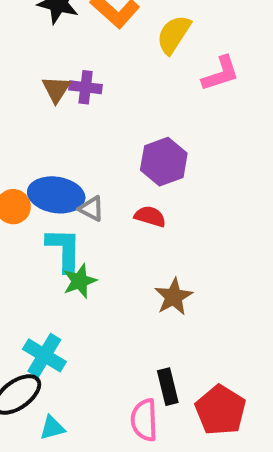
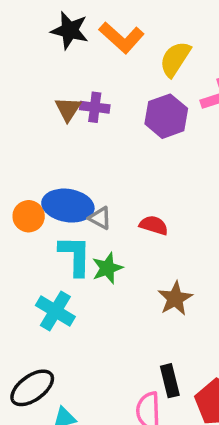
purple hexagon: (164, 162) -> (166, 116), moved
green star: (80, 281) -> (107, 268), moved
cyan cross: (44, 355) -> (55, 311), moved

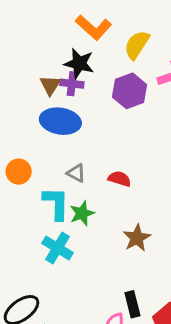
black star: (70, 30) -> (79, 63), moved
blue ellipse: (68, 206) -> (60, 121), moved
cyan cross: (55, 311) -> (58, 248), moved

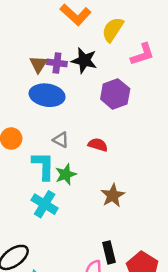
black star: (79, 63) -> (84, 61), moved
purple hexagon: (130, 91) -> (115, 94), moved

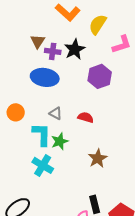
black star: (84, 61) -> (75, 49), turned 30
brown triangle: (38, 64) -> (38, 41), moved

